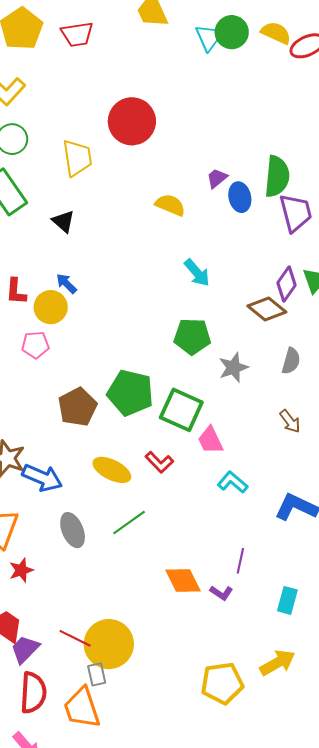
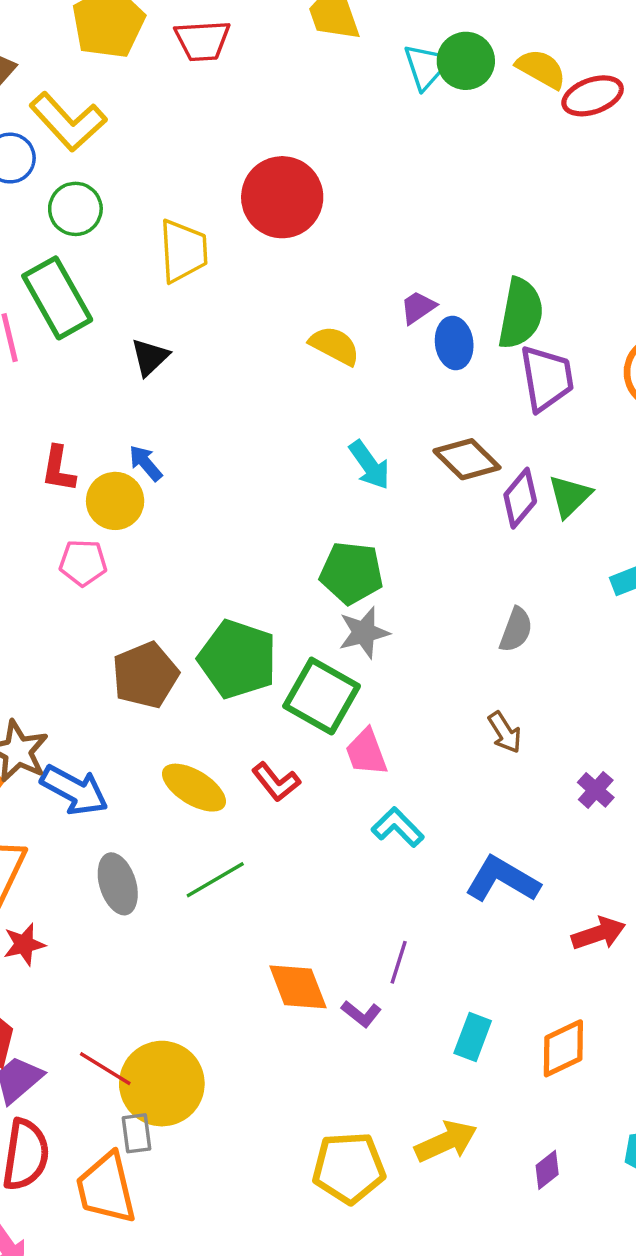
black triangle: (63, 221) -> (150, 357), turned 30
brown diamond: (267, 309) -> (467, 459), moved
gray star: (233, 368) -> (364, 633), moved

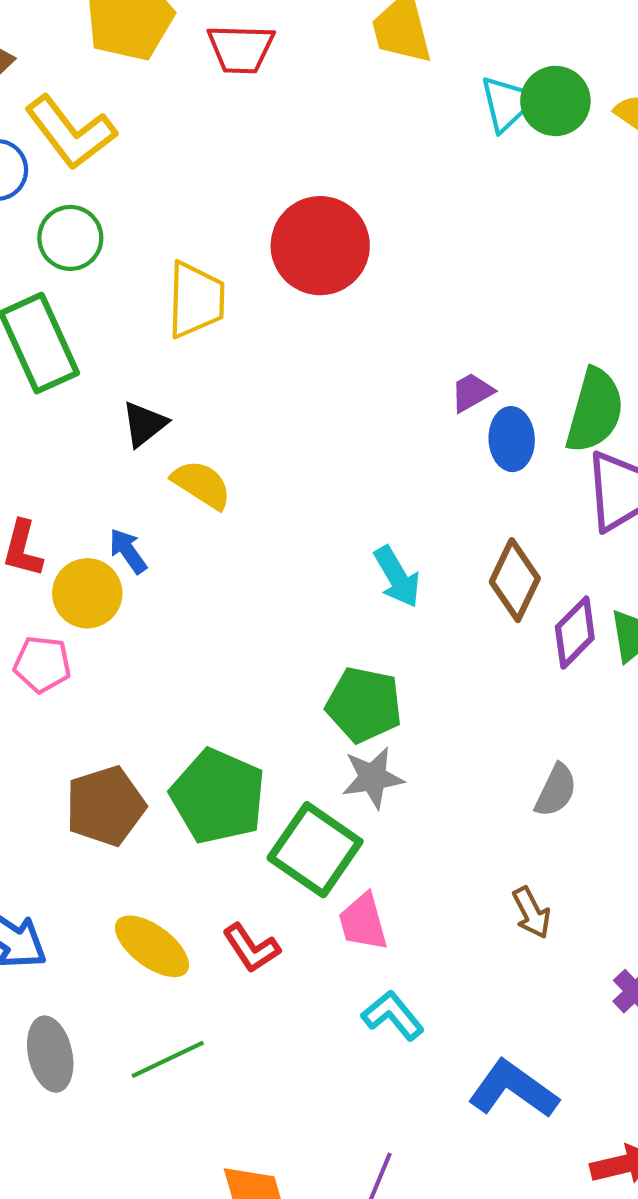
yellow semicircle: (334, 346) -> (202, 484), moved
brown diamond: (467, 459) -> (515, 580), turned 66

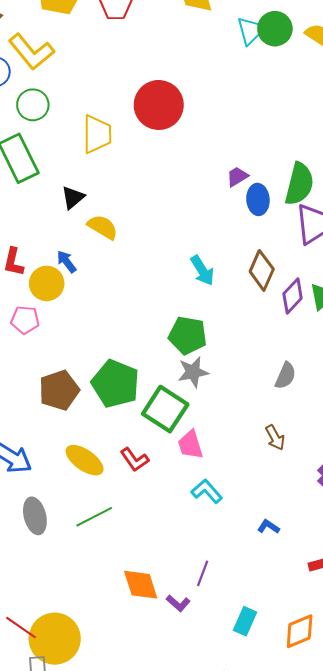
blue L-shape: (513, 1089) -> (268, 527), size x0.5

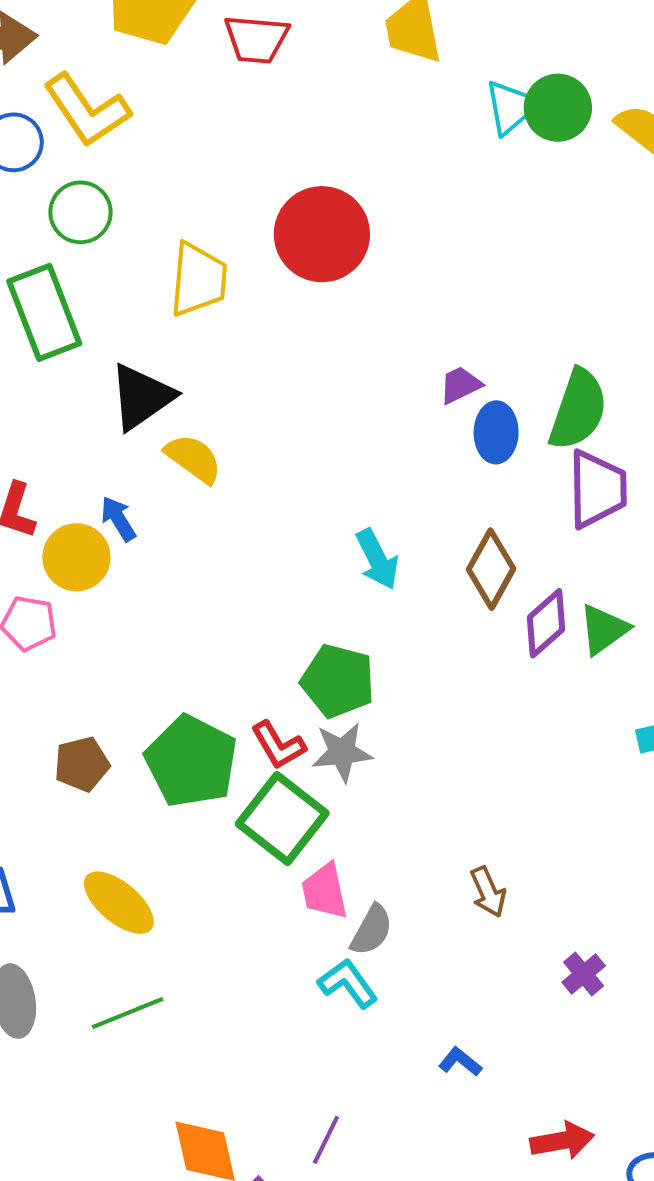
black triangle: (73, 197) -> (141, 397), size x1.5
gray semicircle: (285, 376) -> (372, 930), moved
brown pentagon: (59, 390) -> (82, 764), size x0.7
red L-shape: (135, 460) -> (278, 745), moved

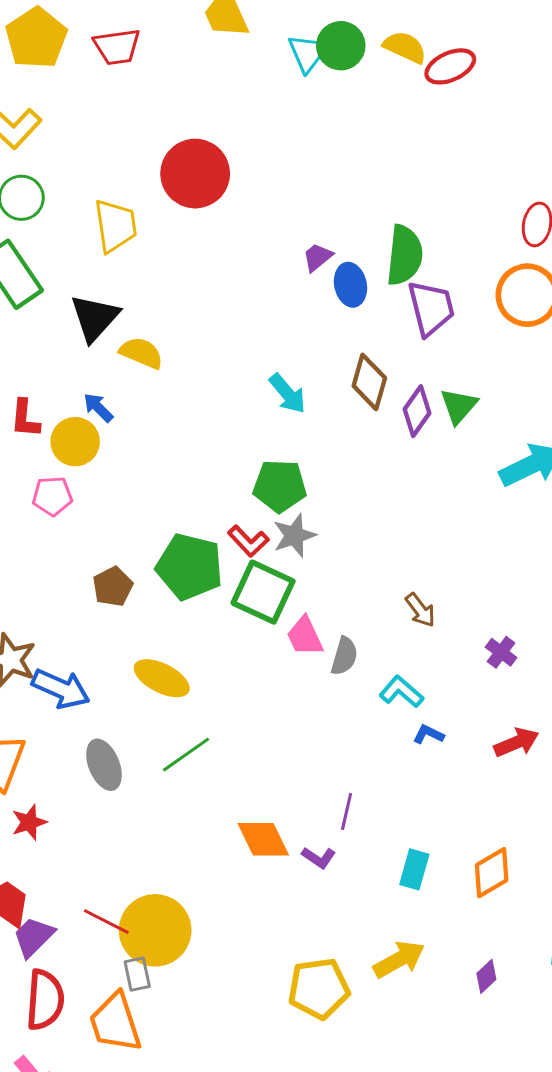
cyan L-shape: (348, 983) -> (401, 692), moved
red arrow: (562, 1141) -> (516, 742), moved

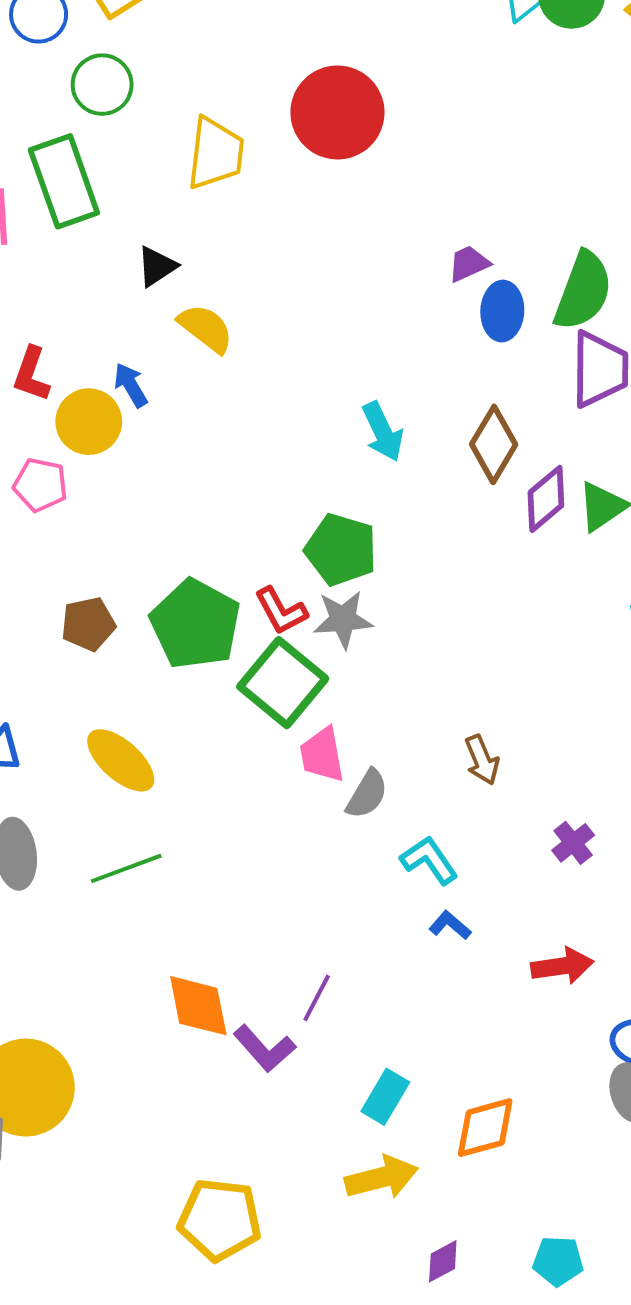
black triangle: (95, 318) -> (157, 266), size x0.6
purple L-shape: (319, 858) -> (264, 1049), size x1.4
yellow arrow: (399, 959) -> (382, 1178), moved

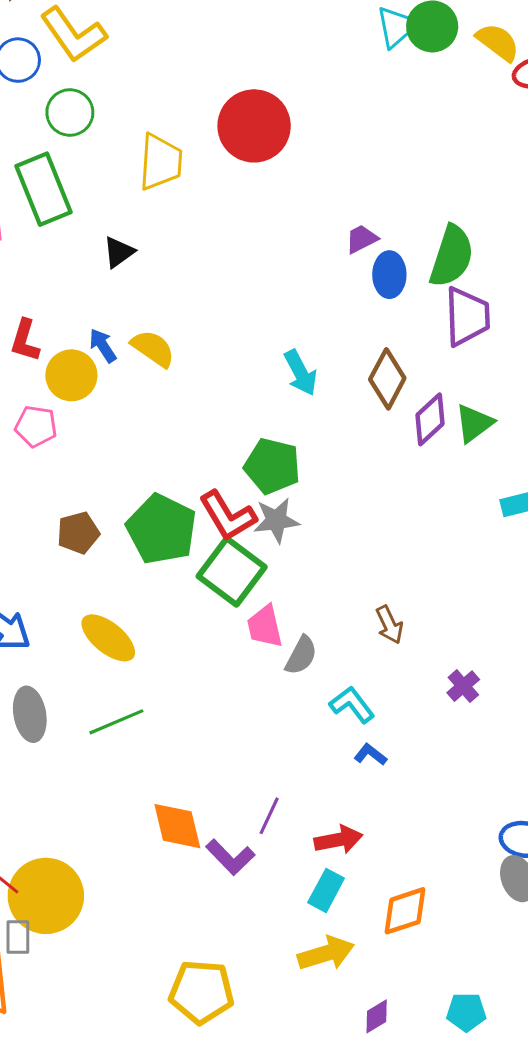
yellow semicircle: (206, 328) -> (153, 348), moved
red L-shape: (281, 611) -> (228, 516), size x1.4
red arrow: (562, 966) -> (338, 840), moved

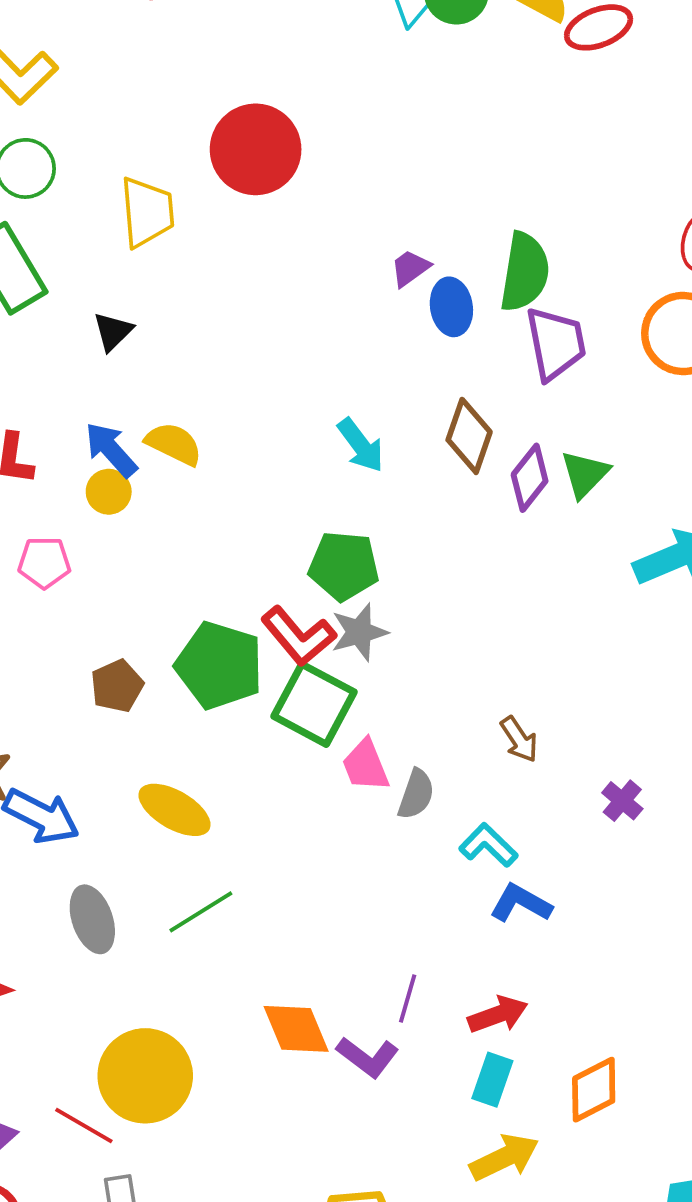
blue arrow: (103, 345) -> (111, 450), size x1.4
yellow circle: (71, 375) -> (109, 492), moved, size x0.7
blue L-shape: (370, 755) -> (521, 903), size x1.5
yellow circle: (46, 896) -> (145, 1076), moved

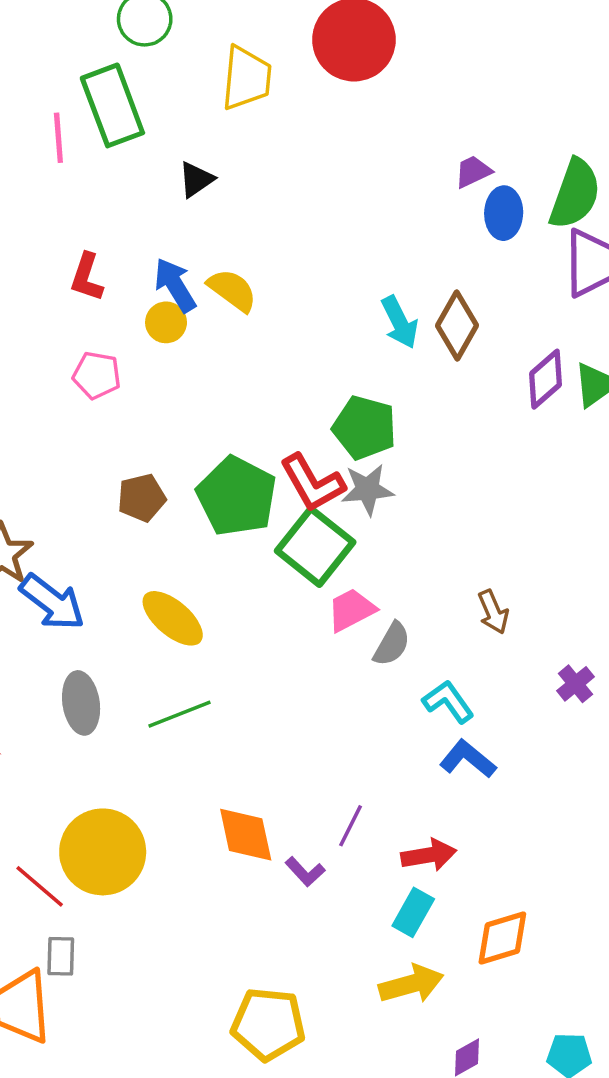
brown diamond: (469, 436) -> (457, 325), moved
pink trapezoid: (366, 765) -> (351, 610), turned 74
purple L-shape: (368, 1057) -> (305, 872), size x0.7

